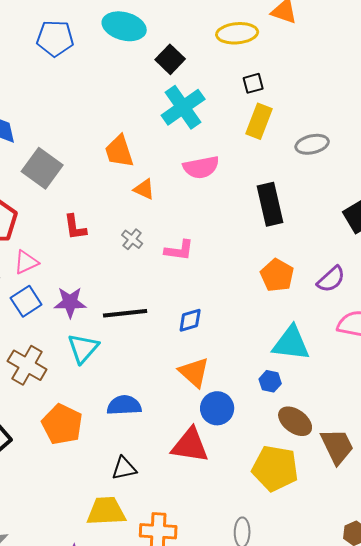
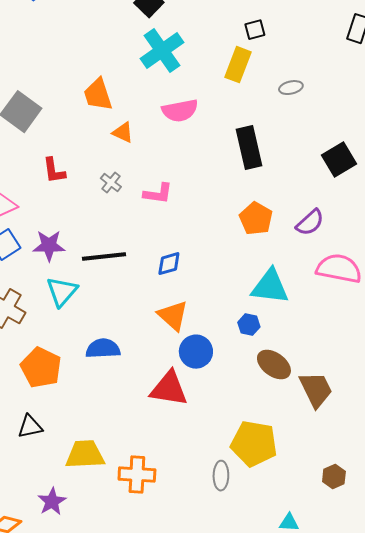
black square: (253, 83) -> (255, 30), moved
gray ellipse: (312, 144) -> (291, 88), size x0.7
black triangle: (124, 468) -> (30, 427), moved
yellow pentagon: (275, 468) -> (254, 444), moved

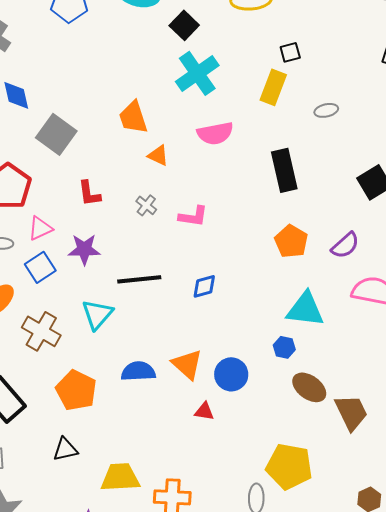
purple star: (49, 246) -> (84, 249), moved
orange triangle: (173, 316) -> (187, 364), moved
red triangle: (169, 389) -> (204, 411), size x0.5

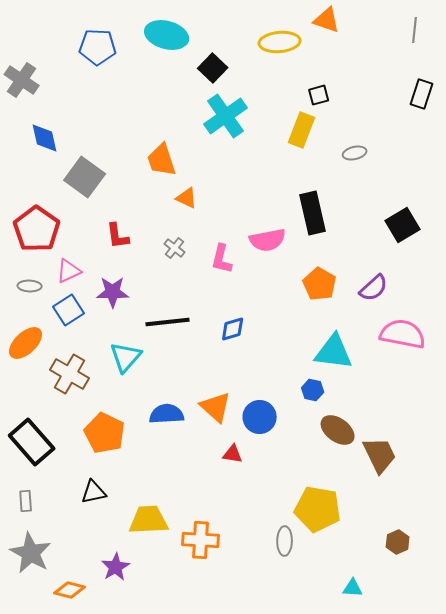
pink semicircle: (215, 133) -> (268, 240), moved
pink L-shape: (193, 216) -> (222, 259), turned 96

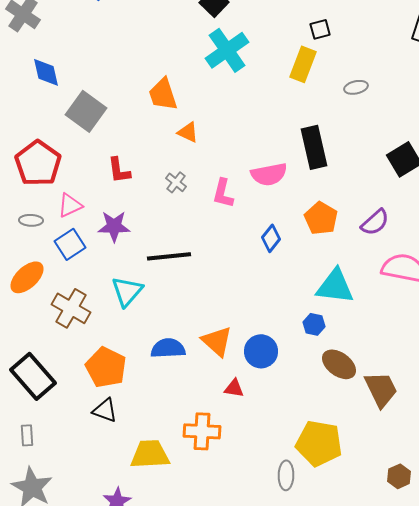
blue diamond: (233, 329) -> (271, 238), moved, turned -36
black triangle: (94, 492) -> (105, 410), moved, turned 32
orange cross: (201, 540) -> (202, 431), moved

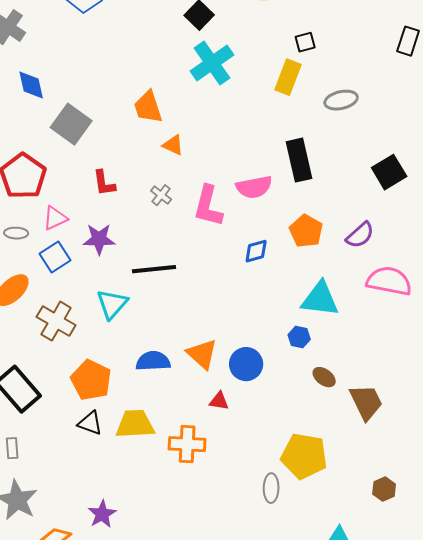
gray ellipse: (356, 87) -> (341, 100), size x1.4
pink L-shape: (223, 193) -> (208, 206), size x1.4
blue diamond: (271, 238) -> (256, 251), turned 36
brown ellipse: (339, 364) -> (324, 377), size x0.7
yellow trapezoid: (150, 454) -> (135, 424), moved

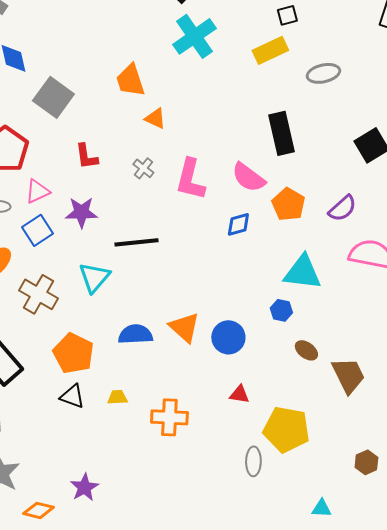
yellow rectangle: (288, 77) -> (270, 50), turned 44
pink semicircle: (254, 187) -> (248, 177), moved, turned 48
red triangle: (219, 401) -> (239, 394), moved
yellow trapezoid: (135, 424) -> (117, 397), size x0.5

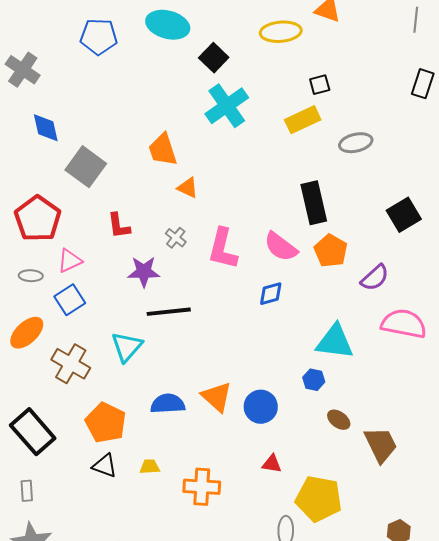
orange pentagon: (288, 204) -> (331, 251), moved
purple star: (81, 212) -> (144, 272), moved

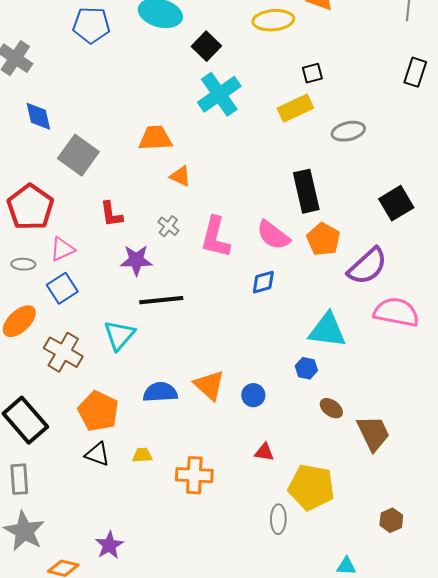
orange trapezoid: (163, 150) -> (155, 138), turned 105
purple semicircle: (375, 278) -> (367, 266), size x1.4
blue circle: (261, 407) -> (253, 395), size x0.7
gray rectangle: (27, 491) -> (19, 479), size x1.4

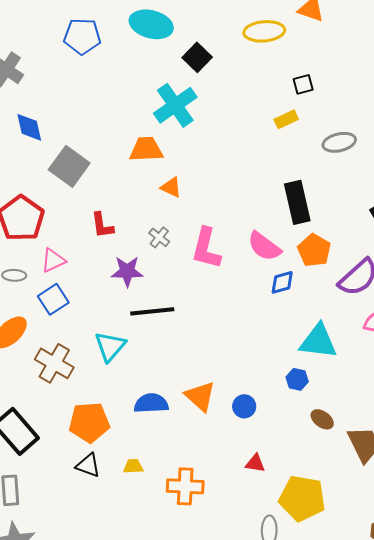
cyan cross: (219, 94) -> (175, 105), moved
yellow rectangle: (295, 108) -> (286, 119), size x0.7
blue diamond: (263, 282) -> (282, 282), moved
orange pentagon: (98, 411) -> (89, 422), turned -30

